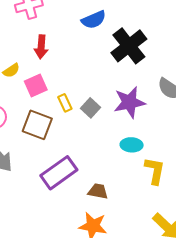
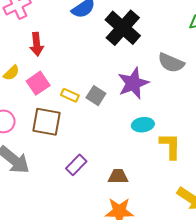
yellow rectangle: (65, 103) -> (70, 95), turned -30
purple rectangle: (59, 173) -> (76, 165), size x0.6

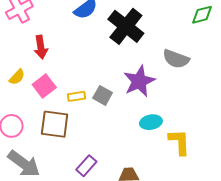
yellow rectangle: (70, 95) -> (77, 96), turned -30

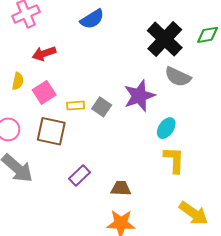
black cross: (126, 26) -> (165, 39), moved
red arrow: (41, 47) -> (44, 53), turned 75
yellow semicircle: (17, 77) -> (18, 81), turned -36
cyan ellipse: (151, 122) -> (166, 128), moved, turned -50

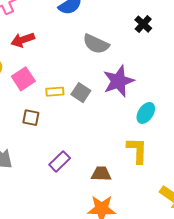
black cross: (165, 39) -> (143, 24), size x0.5
gray semicircle: (178, 77) -> (96, 44), moved
brown square: (51, 131) -> (31, 118), size x0.6
yellow L-shape: (174, 160) -> (137, 150), moved

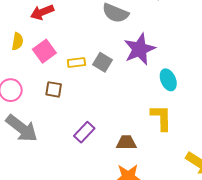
cyan ellipse: (146, 113) -> (168, 80), turned -55

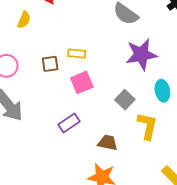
pink square: (44, 51) -> (82, 82), moved
gray square: (103, 62) -> (125, 100), moved
brown square: (54, 89) -> (50, 64), moved, turned -30

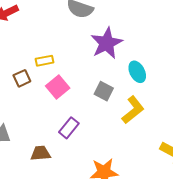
purple rectangle: (69, 123) -> (69, 128), moved
yellow L-shape: (147, 126) -> (133, 110), turned 56
brown trapezoid: (108, 143) -> (40, 153), moved

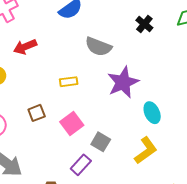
yellow rectangle: (44, 61) -> (69, 82), moved
gray square: (104, 91) -> (101, 142), moved

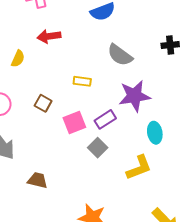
black cross: (144, 24) -> (170, 45), turned 30
brown square: (37, 113) -> (43, 103), turned 36
purple rectangle: (81, 165) -> (105, 119), moved

